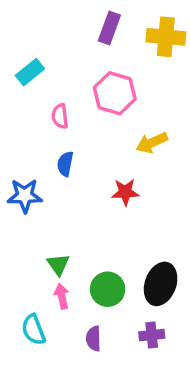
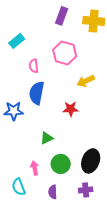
blue semicircle: (65, 164) -> (37, 93), size x1.6
green triangle: (58, 264) -> (47, 138), moved, turned 40

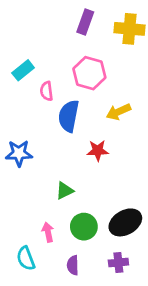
cyan rectangle: (17, 41) -> (23, 70), moved
blue semicircle: (37, 93) -> (69, 116), moved
black ellipse: (91, 161) -> (125, 222), turned 40

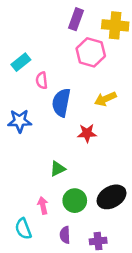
pink hexagon: (89, 73) -> (91, 52), moved
blue star: (19, 153) -> (20, 121), moved
purple cross: (118, 263) -> (98, 241), moved

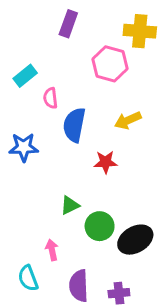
purple rectangle: (76, 19) -> (68, 24), moved
green circle: (75, 201) -> (100, 226), moved
purple semicircle: (65, 235) -> (79, 286), size x1.5

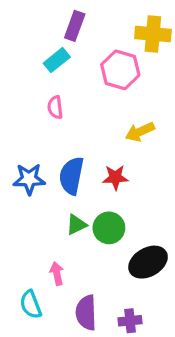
cyan rectangle: (25, 76) -> (57, 60), moved
blue semicircle: (74, 125) -> (71, 176), moved
blue star: (24, 147) -> (29, 179), moved
green circle: (100, 226) -> (109, 228), moved

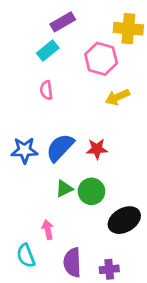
purple rectangle: (75, 26) -> (63, 22), turned 40
yellow arrow: (140, 132) -> (117, 97), moved
blue semicircle: (71, 176) -> (60, 148), turned 32

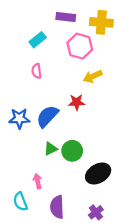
purple rectangle: (63, 22) -> (66, 17), moved, turned 36
red star: (97, 149) -> (76, 102), moved
purple cross: (109, 269) -> (96, 212), moved, turned -32

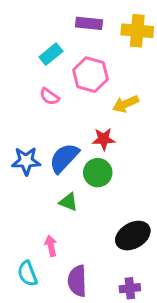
pink hexagon: (80, 46) -> (90, 75), moved
pink semicircle: (37, 71) -> (49, 97), turned -48
green triangle: (51, 149) -> (68, 202), turned 48
green circle: (72, 151) -> (98, 173), moved
purple cross: (96, 212) -> (130, 288), turned 32

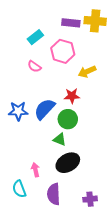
purple rectangle: (89, 23) -> (71, 23), moved
green triangle: (68, 202) -> (60, 139), moved
black ellipse: (133, 236) -> (68, 163), moved

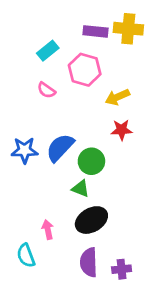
red star: (72, 96) -> (122, 130), moved
purple semicircle: (54, 194) -> (89, 262), moved

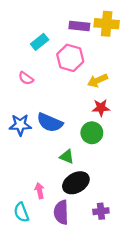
pink semicircle: (46, 90) -> (26, 78), moved
blue semicircle: (60, 148) -> (50, 123), turned -110
green circle: (91, 161) -> (92, 133), moved
purple semicircle: (89, 262) -> (61, 212), moved
purple cross: (122, 269) -> (101, 211), moved

